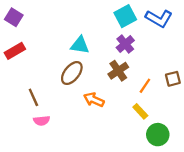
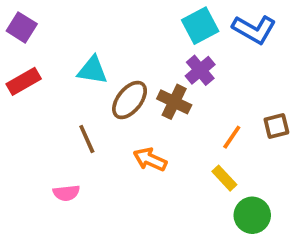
cyan triangle: (80, 45) -> (92, 70), moved
brown cross: (118, 71) -> (174, 102), moved, turned -30
brown ellipse: (72, 73) -> (130, 100), moved
brown line: (33, 97) -> (87, 139), moved

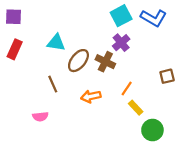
purple square: (22, 27) -> (13, 17), turned -30
red rectangle: (24, 81) -> (15, 49), turned -36
orange line: (232, 137) -> (127, 89), moved
orange arrow: (150, 159) -> (91, 96), turned -36

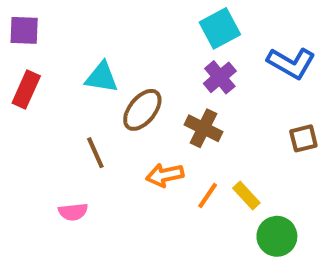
blue L-shape: (154, 18) -> (291, 63), moved
brown cross: (105, 62) -> (204, 128), moved
orange line: (127, 89) -> (208, 196), moved

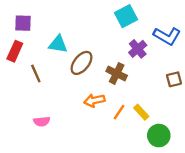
purple square: (24, 30) -> (23, 23), moved
purple cross: (220, 77) -> (138, 49), moved
brown line: (95, 153) -> (36, 73), moved

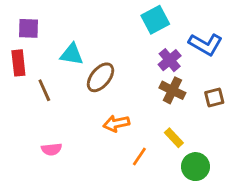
red rectangle: (15, 51) -> (18, 63), turned -30
brown cross: (117, 73) -> (172, 90), moved
orange line: (119, 112) -> (139, 157), moved

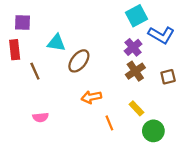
cyan square: (155, 20) -> (136, 16), moved
brown cross: (172, 90) -> (135, 71), turned 30
orange line: (139, 157) -> (109, 123), turned -56

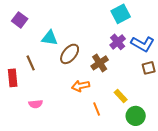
purple square: (22, 23) -> (20, 20), turned 35
blue L-shape: (161, 35) -> (143, 44), moved
red rectangle: (15, 50) -> (13, 78), moved
brown cross: (135, 71) -> (100, 63), moved

